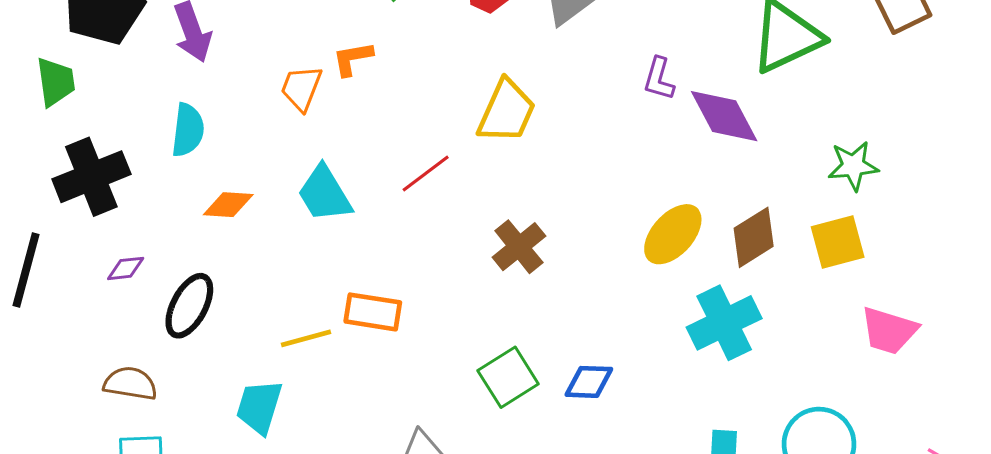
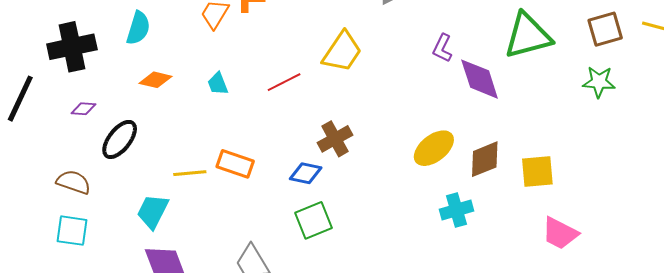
green star: (853, 166) -> (599, 82), moved
cyan trapezoid: (325, 194) -> (218, 84), size x0.6
cyan cross: (724, 323) -> (456, 210), size x0.7
blue diamond: (589, 382) -> (306, 173), moved

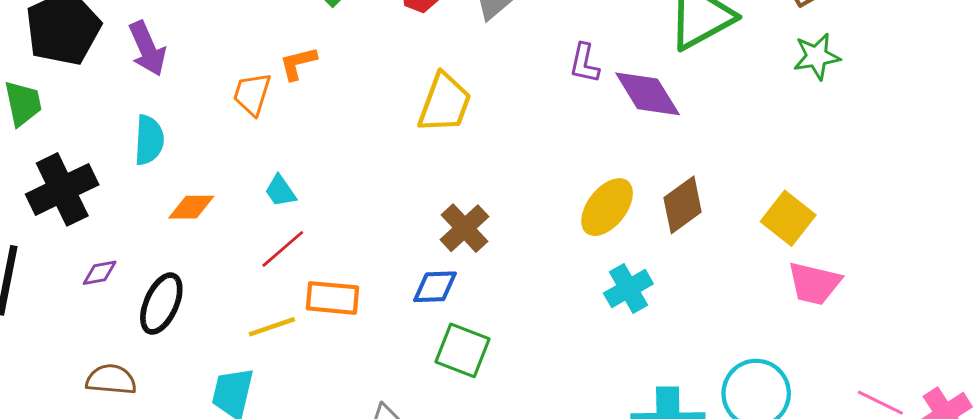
red line: (284, 82) -> (283, 249), moved
yellow square: (537, 171) -> (788, 218), moved, turned -33
cyan cross: (456, 210) -> (628, 289), moved
green square: (313, 220) -> (462, 350), turned -33

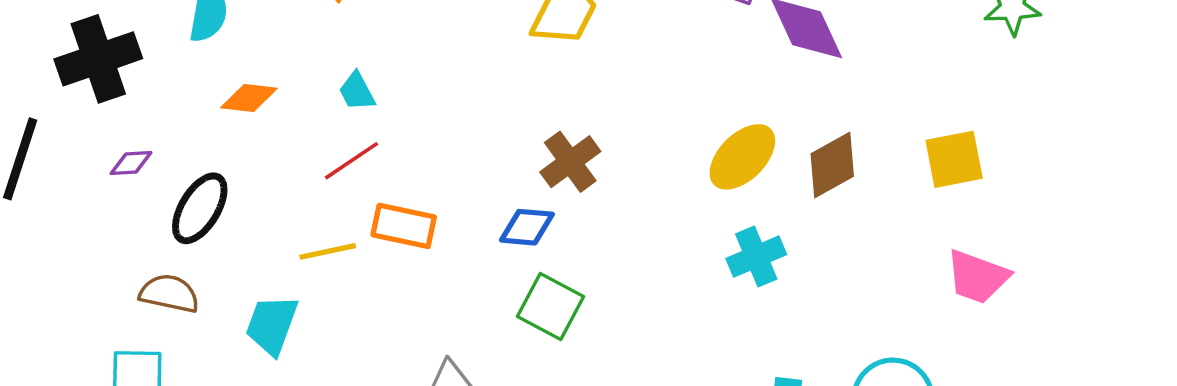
yellow square: (788, 218) -> (954, 159), moved, turned 34
brown semicircle: (111, 380) -> (169, 293), moved

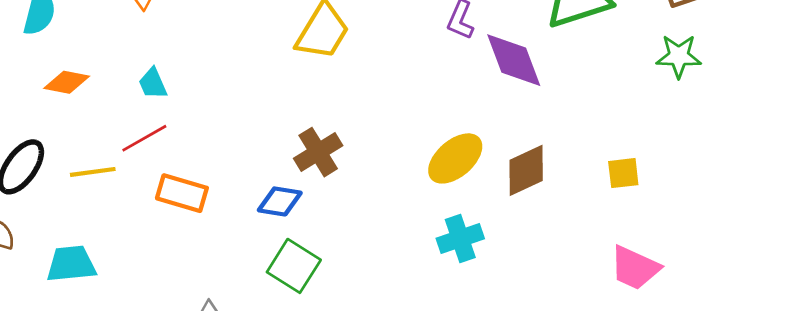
yellow square: (954, 159) -> (623, 173), size x0.7
yellow line: (328, 251) -> (93, 172), moved
cyan trapezoid: (272, 325) -> (71, 264), turned 60

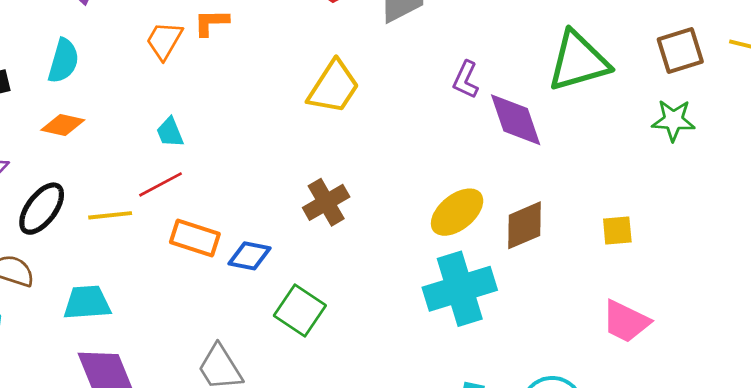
orange diamond: (67, 82) -> (63, 125), moved
blue diamond: (280, 201) -> (250, 256), moved
cyan cross: (460, 239) -> (460, 289), size x1.6

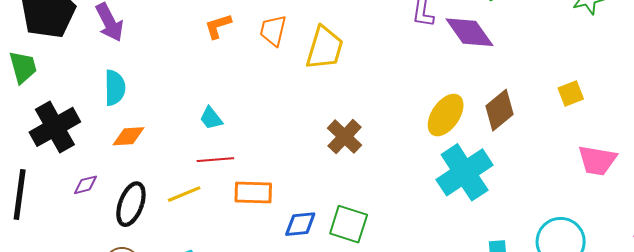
orange trapezoid: (164, 41) -> (273, 30), moved
red line: (160, 184) -> (215, 160), turned 40
blue diamond: (250, 256) -> (300, 224), moved

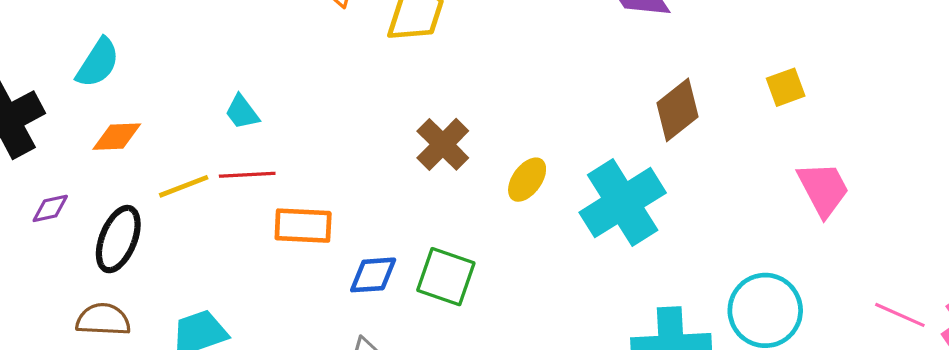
cyan semicircle: (115, 88) -> (98, 63), turned 32
yellow ellipse: (446, 115) -> (527, 180), moved, size x0.7
pink trapezoid: (597, 160) -> (823, 189), turned -129
yellow line: (184, 194) -> (184, 186), moved

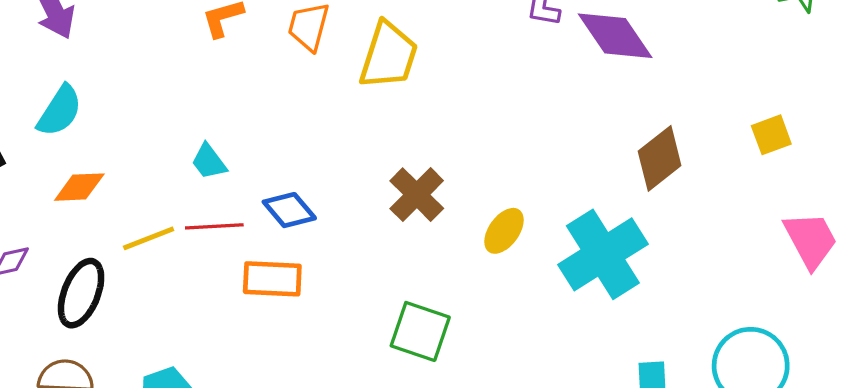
blue diamond: (373, 275) -> (289, 210), moved, turned 54

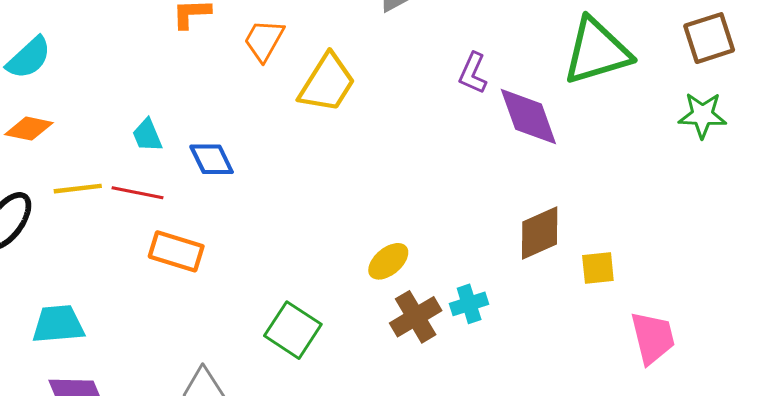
yellow square: (771, 135) -> (598, 268), moved
brown cross: (417, 195) -> (416, 317), moved
blue diamond: (289, 210) -> (212, 159), moved
cyan cross: (603, 254) -> (469, 304), size x0.5

